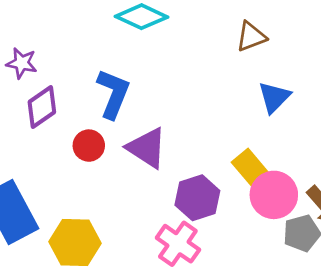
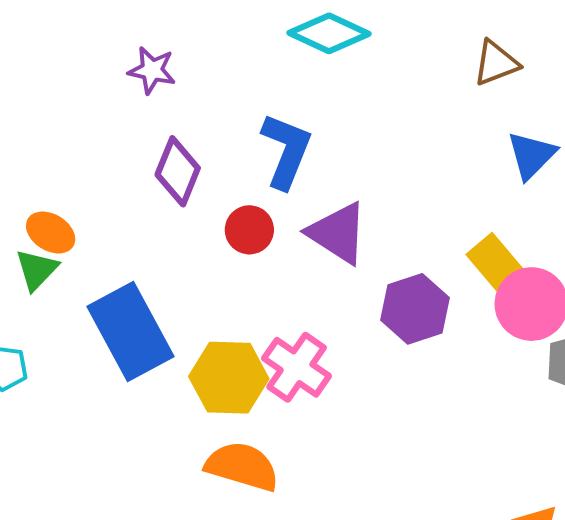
purple star: (22, 63) -> (152, 70), moved
purple diamond: (42, 107) -> (178, 171), turned -33
pink cross: (178, 244) -> (297, 367), moved

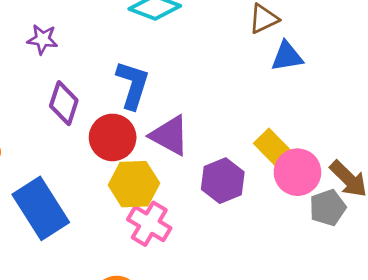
blue triangle: (531, 155) -> (287, 56), moved, turned 40
red circle: (249, 230) -> (113, 137), size x1.5
yellow hexagon: (229, 378) -> (134, 184), moved

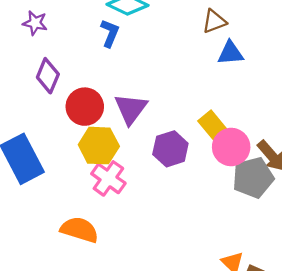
blue L-shape: (133, 85) -> (110, 33), moved, size x0.7
purple triangle: (170, 135) -> (131, 109), turned 33
gray pentagon: (328, 208) -> (253, 178), size x1.4

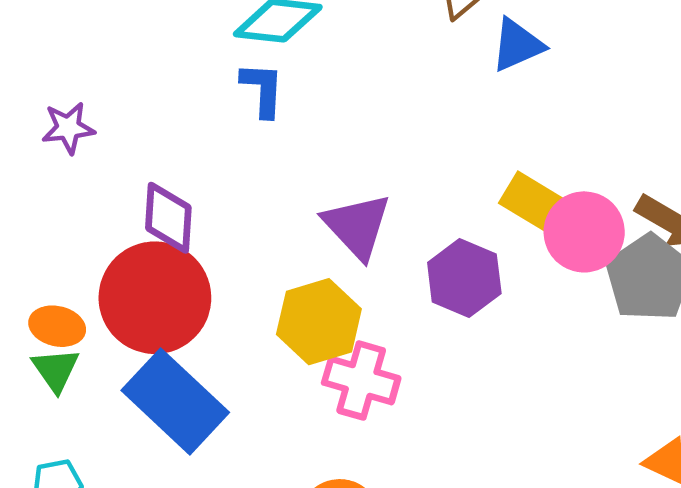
purple star: (35, 23) -> (68, 128), moved
red circle: (85, 107) -> (155, 298), moved, size x1.4

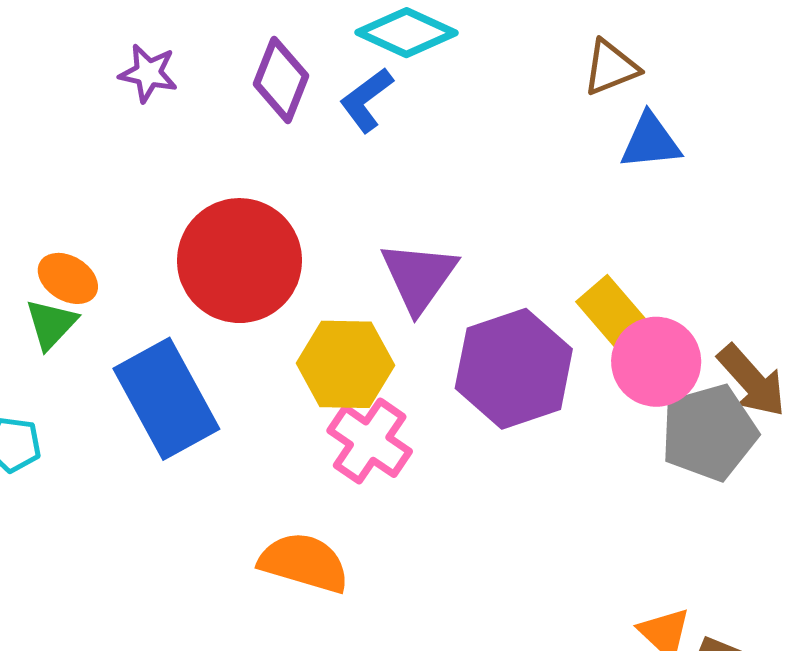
blue L-shape: (262, 89) -> (366, 100), turned -148
purple diamond: (168, 218) -> (281, 80), moved
purple hexagon: (464, 278) -> (514, 369), size x1.4
red circle: (155, 298) -> (240, 261), moved

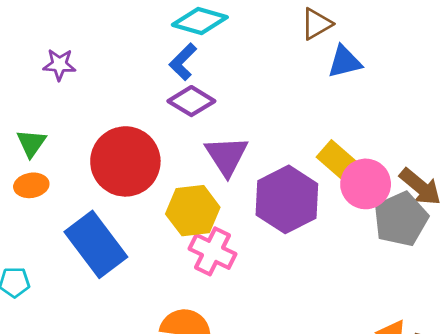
purple diamond: (281, 80) -> (191, 101), moved, turned -72
orange ellipse: (68, 278) -> (31, 185), turned -32
green triangle: (51, 324) -> (31, 143), moved

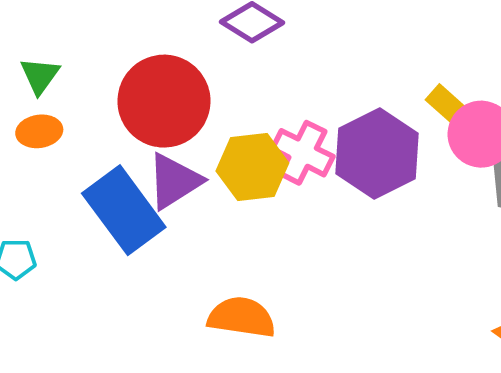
purple triangle: (227, 156) -> (174, 181), moved, turned 30
yellow rectangle: (339, 161) -> (446, 104), size x0.7
pink cross: (212, 251) -> (303, 153), moved

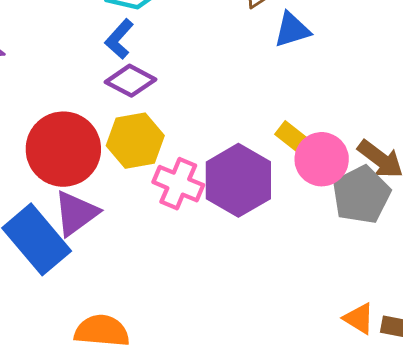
yellow hexagon: (252, 167) -> (135, 141), moved
orange semicircle: (242, 317) -> (102, 331), moved

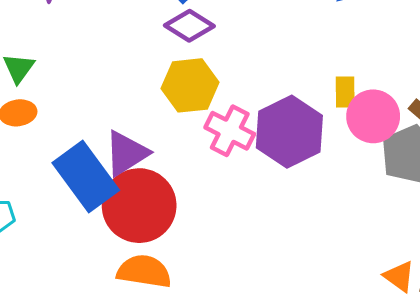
yellow rectangle: (292, 137) -> (345, 92), turned 48
red circle: (63, 149) -> (139, 206), moved

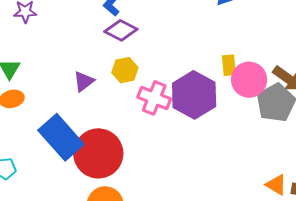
yellow hexagon: (190, 85) -> (125, 70), size x0.7
purple triangle: (126, 153) -> (84, 81), moved, size x0.7

